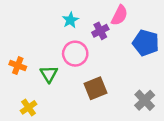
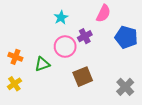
purple cross: (100, 31) -> (85, 36), moved
green triangle: (49, 74) -> (42, 64), turned 42
yellow cross: (29, 107) -> (14, 84), moved

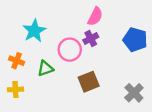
pink semicircle: (103, 13) -> (95, 16), moved
cyan star: (61, 18) -> (34, 31), moved, size x1.5
yellow cross: (14, 84) -> (15, 89), turned 32

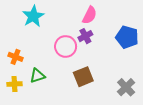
cyan star: (34, 31) -> (33, 16), moved
green triangle: (45, 68) -> (37, 76), moved

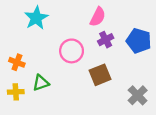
purple cross: (85, 36) -> (106, 40), moved
brown square: (83, 77) -> (100, 75), moved

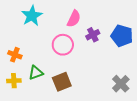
pink semicircle: (98, 17) -> (74, 19), moved
brown square: (100, 75) -> (62, 82), moved

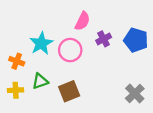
cyan star: (32, 16) -> (41, 43), moved

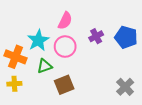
pink semicircle: (82, 21) -> (65, 21), moved
orange cross: (17, 61) -> (16, 57), size x1.5
green triangle: (40, 81) -> (44, 66), moved

